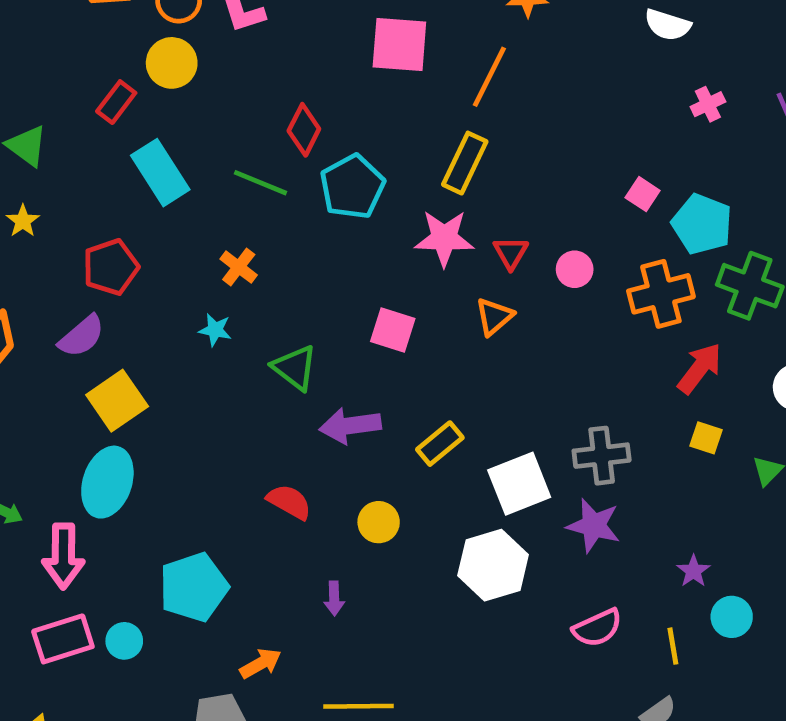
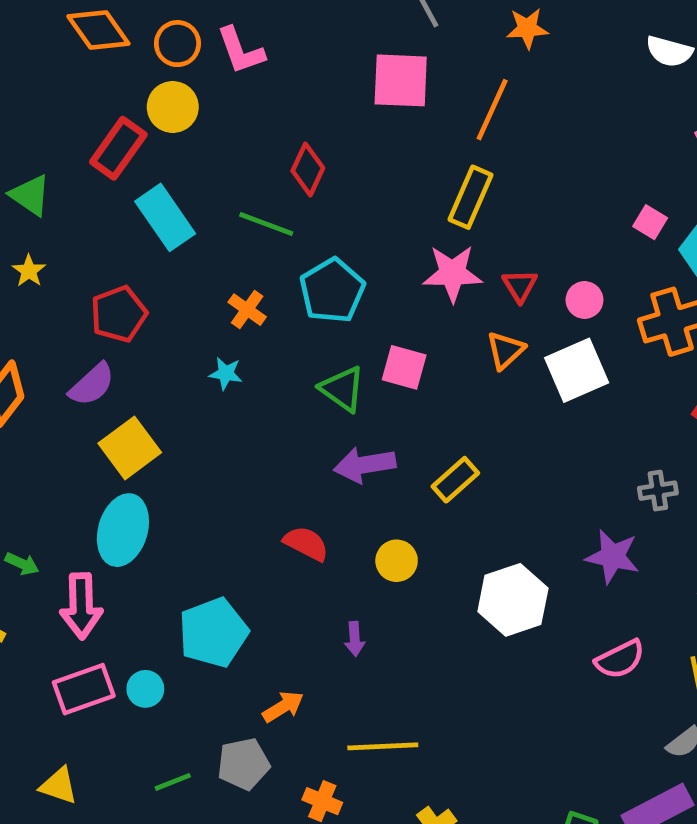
red rectangle: (116, 102) -> (118, 148), size x1.4
cyan pentagon: (352, 187) -> (332, 291), moved
green triangle: (295, 368) -> (342, 389), moved
gray cross: (602, 456) -> (658, 491), moved, size x0.7
white square: (519, 484) -> (577, 370), moved

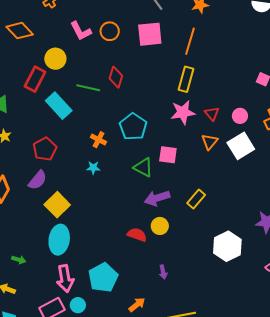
orange circle: (177, 44) -> (110, 31), moved
green line: (266, 224) -> (88, 88), moved
yellow circle: (397, 561) -> (160, 226), moved
pink arrow: (81, 606) -> (65, 278), moved

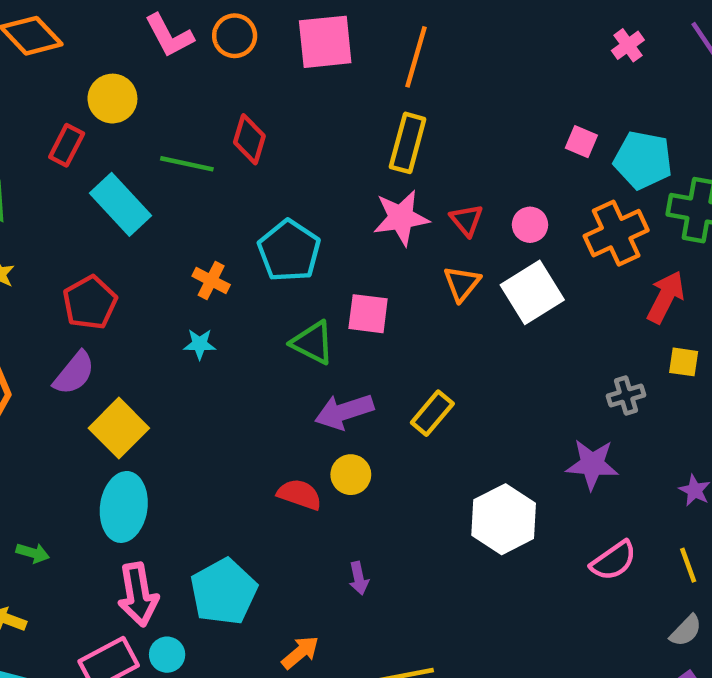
red rectangle: (35, 79) -> (67, 145), size x0.7

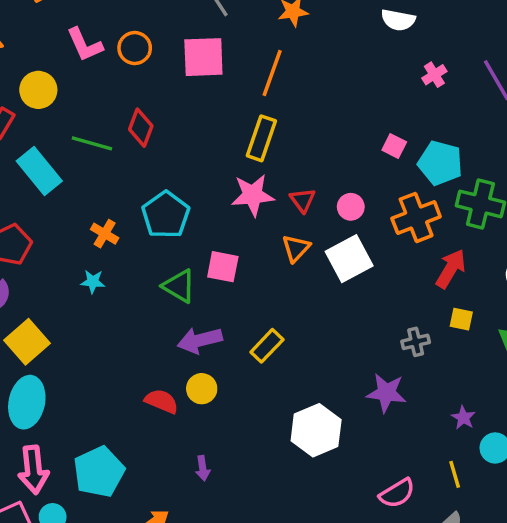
pink semicircle: (613, 561) -> (397, 493), moved

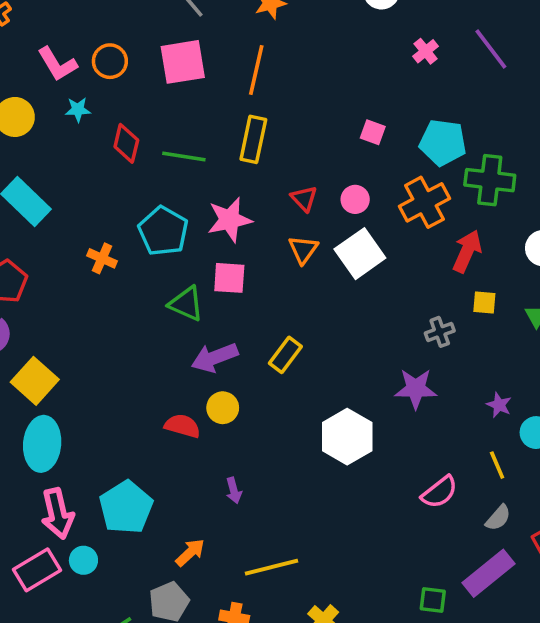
green line: (92, 143) -> (184, 156), moved
pink square: (394, 146) -> (373, 132), moved
pink star: (253, 195) -> (230, 220), moved
cyan star: (93, 282) -> (78, 110), moved

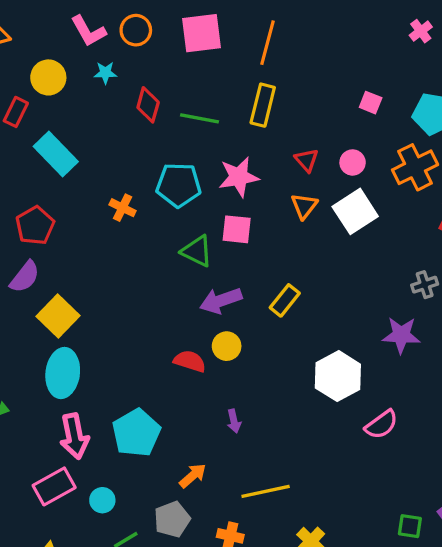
cyan pentagon: (163, 231) -> (179, 185), turned -30
pink semicircle: (439, 492) -> (381, 425), moved
cyan circle: (83, 560) -> (102, 500), moved

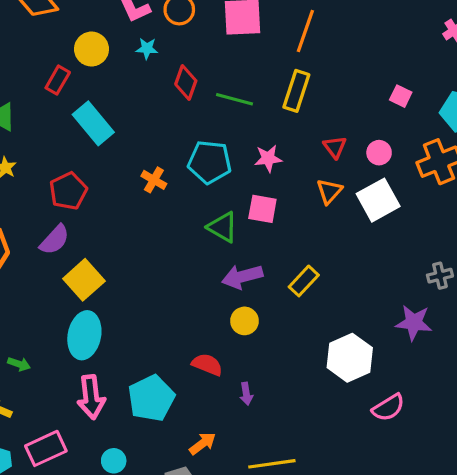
pink star: (239, 177) -> (268, 158), size x0.7
red semicircle: (190, 361) -> (207, 364), moved
pink rectangle: (54, 486) -> (46, 448), moved

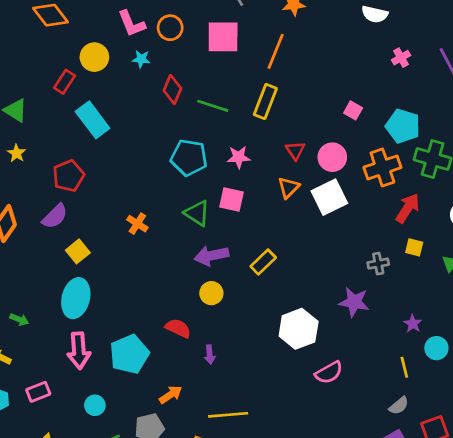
pink circle: (379, 153) -> (332, 157), size x1.4
orange cross: (154, 180) -> (137, 224), moved
yellow square: (84, 280) -> (78, 251), size x0.7
pink rectangle: (46, 448) -> (38, 392), size x0.7

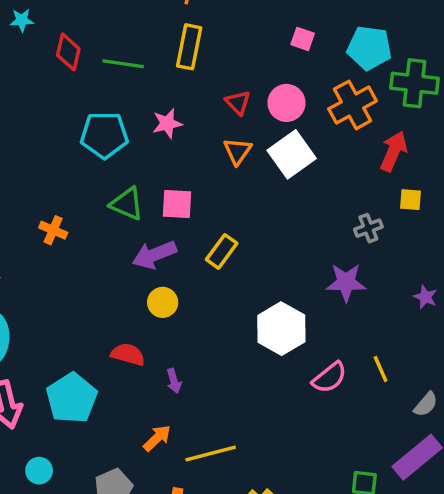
pink square: (232, 199) -> (177, 204), moved
yellow line: (404, 367) -> (381, 369), moved
orange arrow: (171, 395) -> (157, 438), moved

